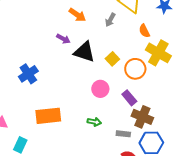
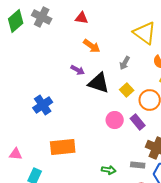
gray arrow: (110, 20) -> (125, 63), moved
purple rectangle: (129, 98) -> (138, 122), moved
green arrow: (94, 122) -> (109, 170), moved

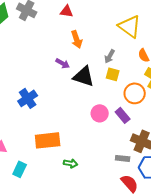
orange arrow: (92, 46) -> (77, 39), turned 36
yellow square: (127, 90) -> (113, 74), moved, turned -32
green arrow: (109, 170) -> (71, 163), moved

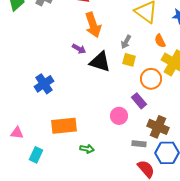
orange arrow: (77, 39) -> (93, 25), size x1.4
pink circle: (100, 113) -> (119, 116), moved

